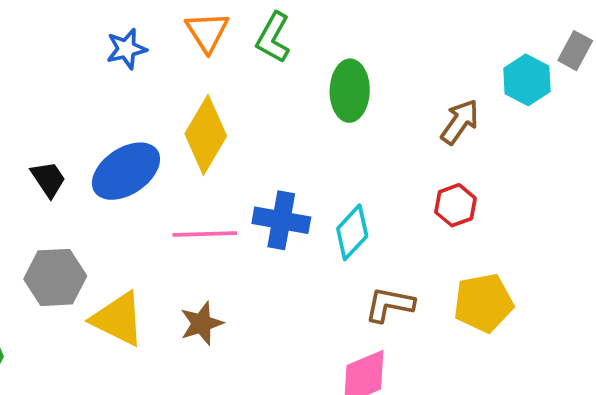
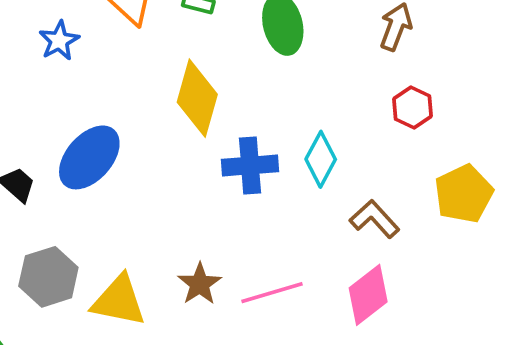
yellow diamond: (206, 135) -> (197, 98), moved
pink line: (205, 234) -> (272, 293), moved
brown L-shape: (390, 305) -> (374, 219), turned 51

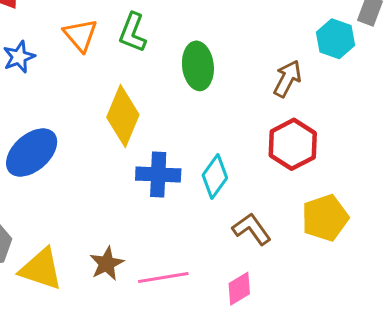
red hexagon: (413, 108) -> (293, 144), size x1.5
pink diamond: (368, 295) -> (239, 289), size x0.7

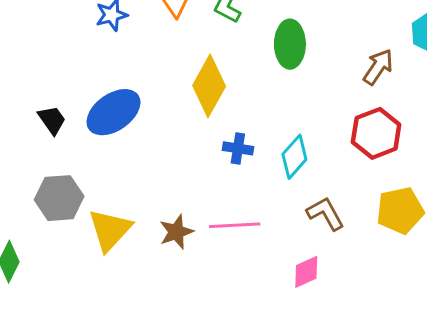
blue cross: (158, 174) -> (238, 148), size x0.7
yellow triangle: (41, 269) -> (110, 230), turned 48
pink line: (163, 277) -> (235, 225), moved

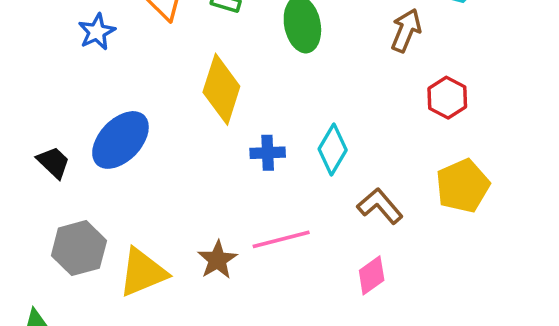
red hexagon: (376, 133) -> (447, 98), moved, size x0.7
yellow triangle: (110, 230) -> (143, 272), turned 36

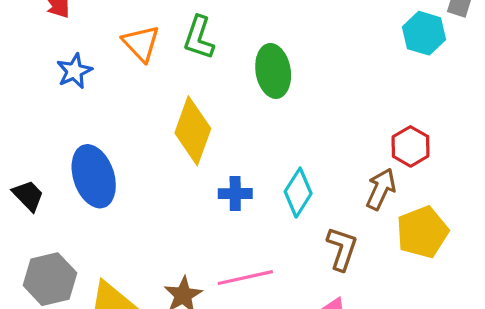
brown arrow: (406, 30) -> (381, 189), moved
blue ellipse: (120, 140) -> (94, 176), turned -64
brown L-shape: (380, 206) -> (342, 249), turned 57

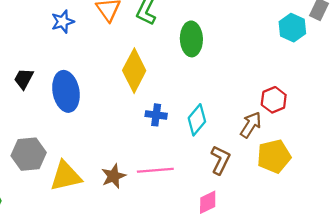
black trapezoid: (28, 196) -> (24, 79), moved, turned -115

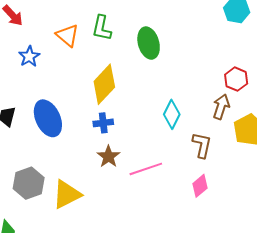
yellow diamond: (134, 71) -> (104, 84), turned 30
blue cross: (156, 115) -> (103, 123), moved
brown star: (113, 176) -> (108, 157), moved

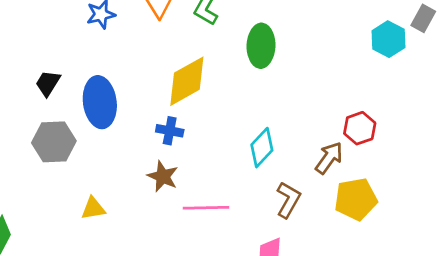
brown star: (108, 157) -> (163, 176), turned -30
gray hexagon: (29, 183) -> (54, 142), moved
yellow triangle: (67, 194) -> (93, 208), size x0.6

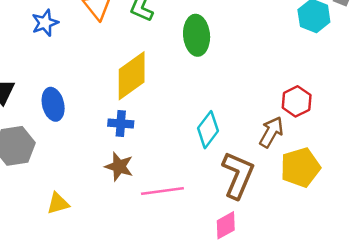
blue ellipse: (100, 102) -> (53, 104), size x0.7
brown L-shape: (288, 200) -> (238, 175), size x1.4

